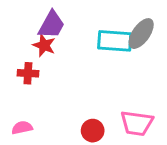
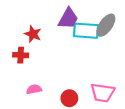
purple trapezoid: (51, 25) -> (68, 19), moved
pink semicircle: (22, 128) -> (34, 89), moved

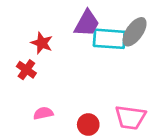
red cross: (21, 55) -> (26, 70), turned 32

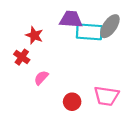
purple trapezoid: (87, 23) -> (71, 19), turned -115
pink semicircle: (43, 113) -> (41, 78), moved, turned -35

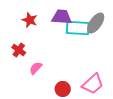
red star: (34, 35) -> (30, 20), moved
pink trapezoid: (106, 96) -> (93, 84), turned -50

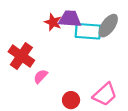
red star: (30, 20) -> (53, 22), moved
red cross: (19, 50) -> (21, 56), size x1.6

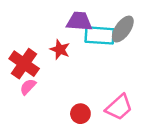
red star: (53, 22) -> (60, 50), moved
pink semicircle: (41, 76) -> (28, 87), moved

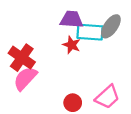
red star: (60, 50) -> (72, 45), moved
pink semicircle: (28, 87) -> (25, 78), size x1.6

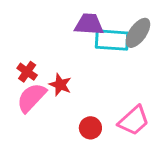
red star: (72, 45) -> (60, 85), moved
red cross: (22, 58) -> (27, 72), size x0.6

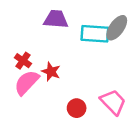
purple trapezoid: (89, 24) -> (56, 19), moved
pink trapezoid: (134, 121) -> (113, 102), turned -92

